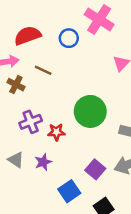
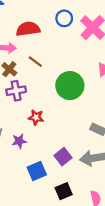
blue circle: (69, 38) -> (64, 18), moved
green circle: (90, 111) -> (70, 86), moved
purple cross: (31, 122) -> (16, 91), moved

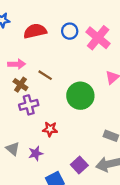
red semicircle: (28, 29) -> (35, 31), moved

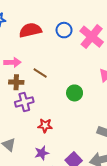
brown cross: (20, 85) -> (16, 82), turned -32
green circle: (80, 96) -> (75, 93), size x0.6
purple star: (36, 153) -> (42, 153), moved

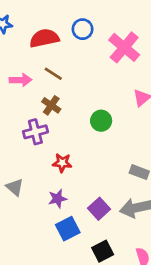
blue circle: (64, 30) -> (83, 29), moved
brown line: (40, 73) -> (53, 74), moved
brown cross: (16, 82) -> (51, 105), moved, turned 32

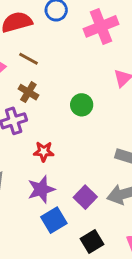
pink cross: (124, 47) -> (101, 26), turned 32
purple star: (58, 199) -> (41, 189), size x1.4

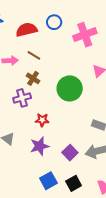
green circle: (82, 105) -> (70, 88), size x1.6
blue square: (54, 220) -> (48, 181), moved

